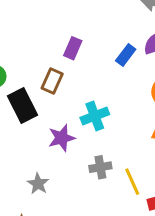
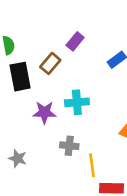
gray star: (38, 184) -> (18, 158), moved, turned -30

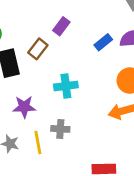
purple star: (44, 112) -> (24, 107), moved
yellow line: (92, 165) -> (38, 143), moved

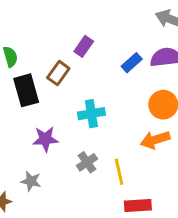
gray cross: (60, 129) -> (87, 162), turned -36
yellow line: (38, 143) -> (119, 172), moved

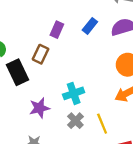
blue rectangle: (132, 63) -> (90, 26), moved
cyan cross: (91, 114) -> (74, 93), moved

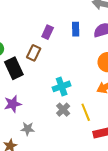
blue rectangle: (90, 26) -> (76, 29), turned -40
purple star: (39, 108) -> (13, 104), moved

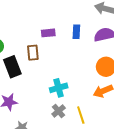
purple rectangle: (48, 32) -> (48, 33), turned 56
brown rectangle: (34, 53) -> (33, 53), turned -35

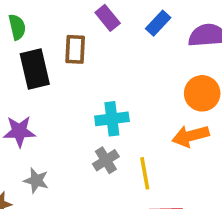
blue rectangle: (76, 32) -> (158, 23), turned 32
purple rectangle: (48, 33) -> (108, 18), turned 48

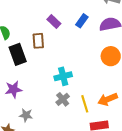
orange arrow: (191, 136) -> (108, 99), moved

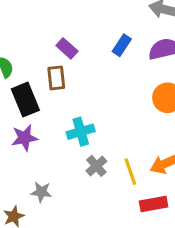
purple rectangle: (54, 21) -> (67, 48), moved
cyan cross: (63, 76) -> (81, 132), moved
purple star: (13, 89) -> (25, 138), moved

